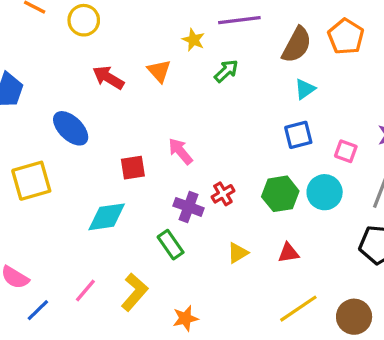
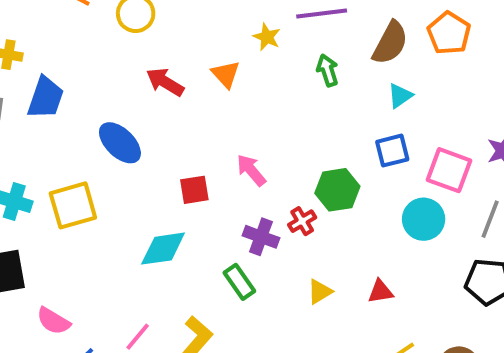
green arrow: (226, 71) -> (328, 70), moved, turned -65
pink square: (346, 151) -> (449, 170), size x1.6
green hexagon: (280, 194) -> (337, 190), moved

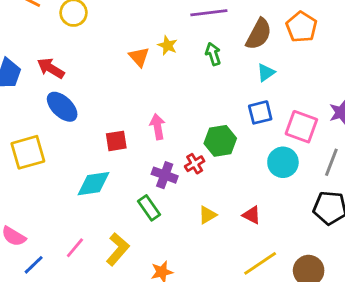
yellow star: (267, 37) -> (168, 45), moved
red arrow: (165, 82) -> (51, 68), moved
pink arrow: (251, 170) -> (158, 127), turned 30
red triangle: (380, 292) -> (252, 215), turned 36

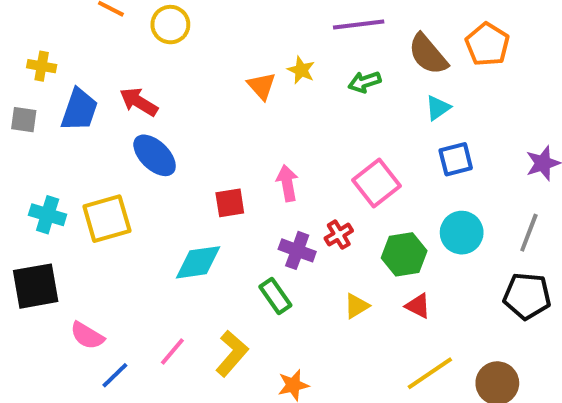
brown semicircle: (259, 34) -> (428, 54), turned 112
green arrow: (213, 54) -> (365, 82), turned -90
blue square: (260, 112) -> (456, 159), moved
pink square: (301, 127) -> (376, 183), moved, turned 32
green hexagon: (220, 141) -> (404, 254), moved

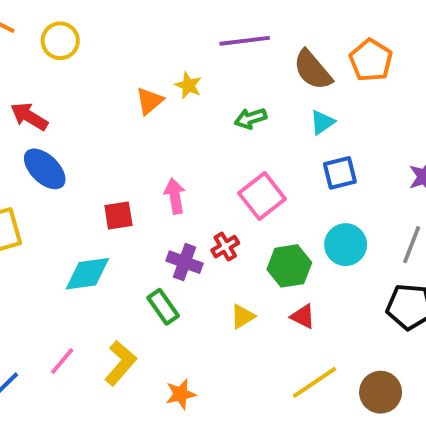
green arrow: (365, 82) -> (250, 118), moved
orange triangle: (262, 86) -> (150, 101), turned 32

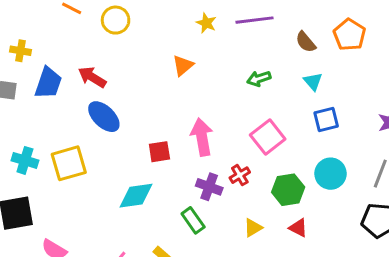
brown semicircle: (313, 70) -> (306, 42), size x0.7
yellow star: (188, 85) -> (206, 23), moved
cyan triangle: (322, 122) -> (313, 81), turned -36
pink arrow: (175, 196) -> (202, 137), size x1.4

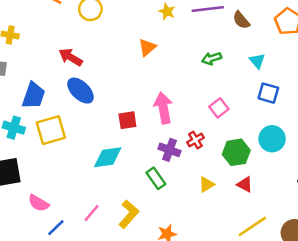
brown semicircle: (306, 42) -> (241, 20), moved
blue trapezoid: (48, 83) -> (34, 96), moved
blue square: (326, 120) -> (268, 93), turned 30
pink square: (268, 137) -> (219, 108), size x0.7

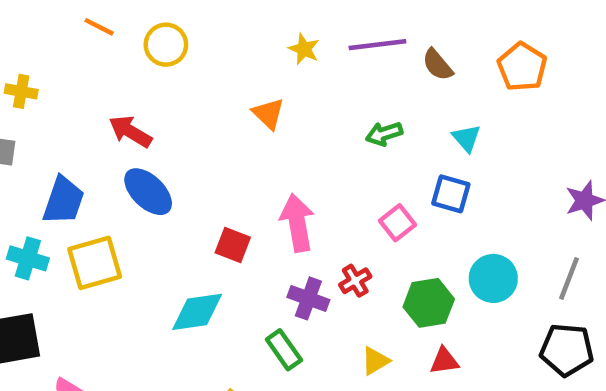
orange triangle: (147, 47) -> (268, 114), turned -36
blue square: (268, 93) -> (451, 194), moved
red square: (127, 120) -> (233, 245), turned 30
red triangle: (245, 184) -> (444, 361), turned -35

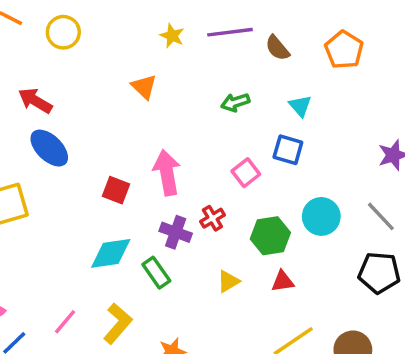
gray line: (569, 278) -> (381, 216), turned -64
cyan diamond: (197, 312) -> (111, 253), moved

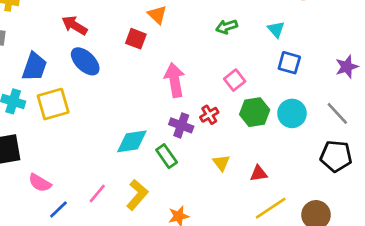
blue square: (288, 150) -> (289, 63), moved
red square: (116, 190) -> (136, 39), moved
green hexagon: (270, 236) -> (255, 112), moved
yellow triangle: (228, 281) -> (221, 163), turned -36
red triangle: (283, 281) -> (259, 173), moved

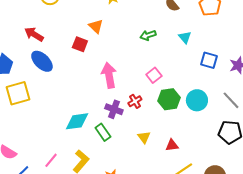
blue square: (289, 63) -> (209, 60), moved

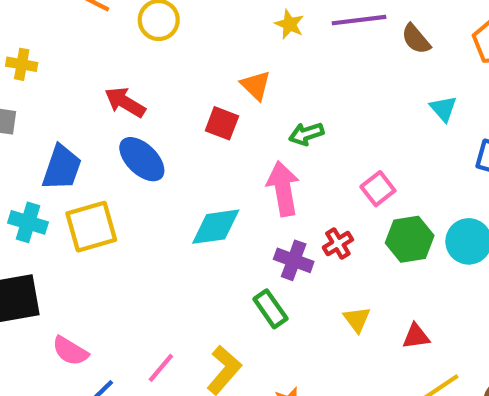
green arrow: (148, 35) -> (306, 134), moved
cyan diamond: (77, 121) -> (216, 227), moved

